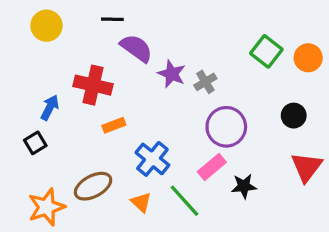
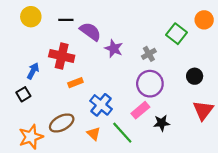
black line: (112, 19) -> (66, 20), moved
orange circle: (308, 58) -> (204, 20), moved
gray cross: (205, 82) -> (149, 54), moved

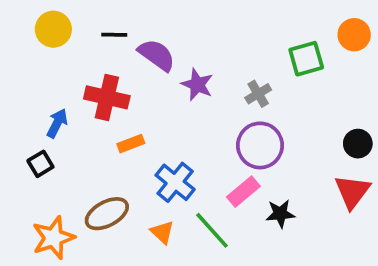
green square: (176, 34) -> (306, 59), turned 36
black circle: (195, 76) -> (358, 144), moved

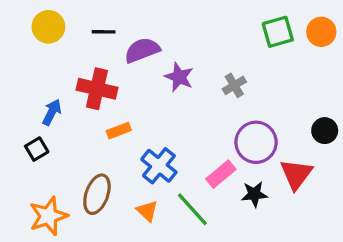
purple semicircle: (157, 55) -> (142, 50), turned -57
green square: (306, 59) -> (278, 32), moved
purple circle: (260, 145) -> (256, 142), moved
red triangle: (352, 192) -> (296, 174), moved
brown ellipse: (107, 214) -> (97, 194), turned -42

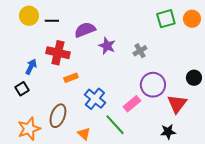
black line: (104, 32) -> (52, 21), moved
black star: (254, 194) -> (168, 132), moved
orange triangle: (147, 211) -> (84, 134), moved

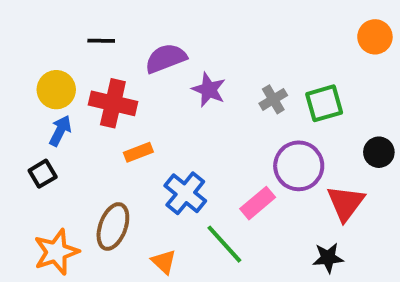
yellow circle: (29, 16) -> (56, 90), moved
green square: (166, 19) -> (324, 103), moved

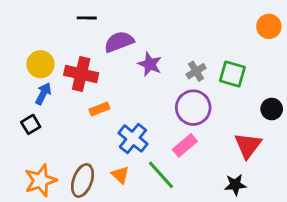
black line: (101, 41) -> (87, 18), moved
green square: (324, 103) -> (232, 74), turned 32
purple circle: (299, 166) -> (193, 108), moved
brown ellipse: (113, 227) -> (83, 180), moved
orange triangle: (164, 262) -> (120, 175), moved

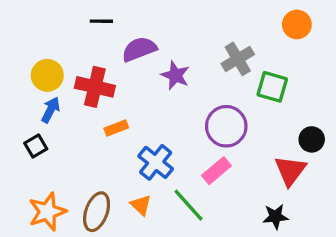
orange circle: (269, 26) -> (297, 24), moved
gray cross: (196, 71) -> (238, 59), moved, size x1.4
black circle: (272, 109) -> (312, 139), moved

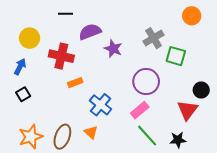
yellow circle: (47, 75) -> (30, 38), moved
blue arrow: (51, 110) -> (20, 67), moved
green line: (188, 205) -> (147, 136), moved

